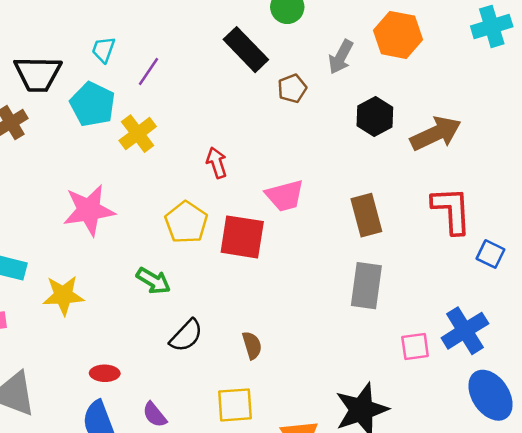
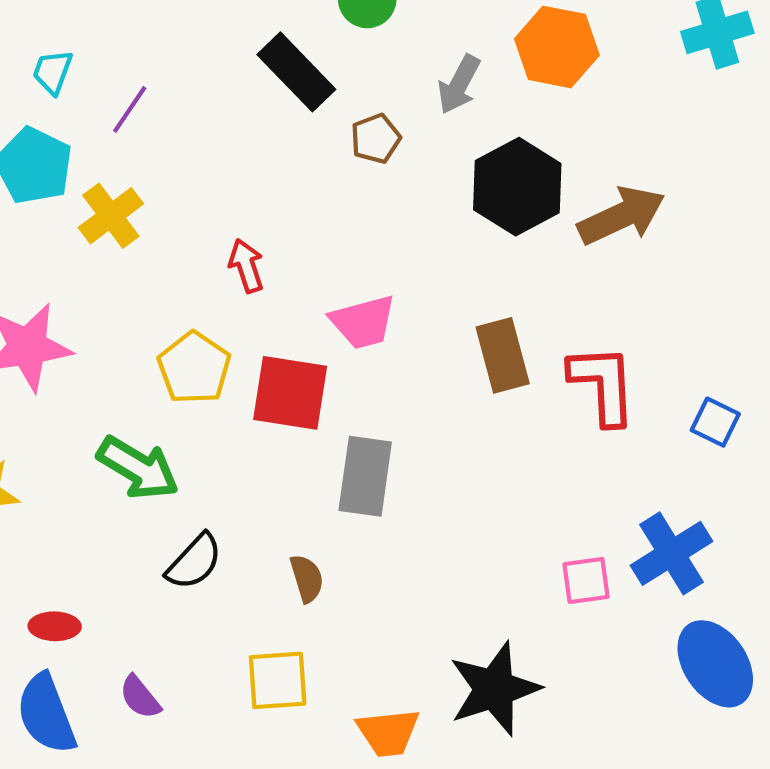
black hexagon: (375, 116) -> (517, 187), size x1.4
red L-shape: (452, 210) -> (603, 385), moved
green arrow: (153, 281) -> (138, 468), size x1.4
gray rectangle: (366, 286) -> (365, 476), moved

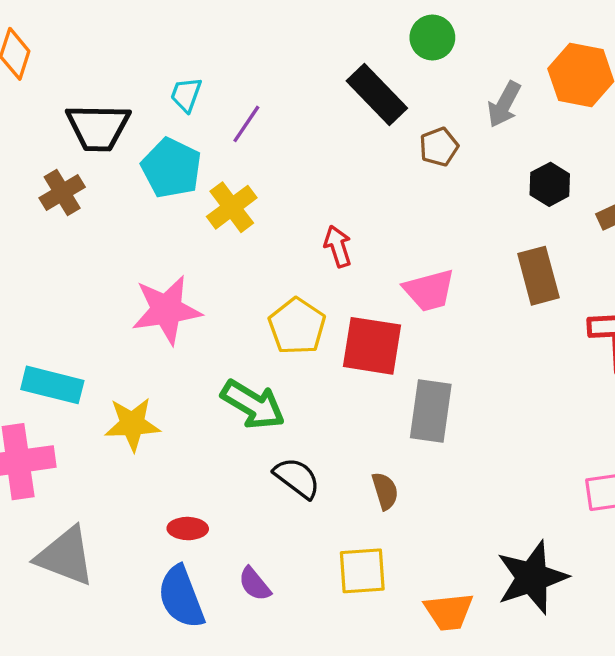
black hexagon: (517, 187) -> (550, 184), size x0.6
brown rectangle: (503, 355) -> (538, 276), moved
black semicircle: (194, 562) -> (297, 478), turned -96

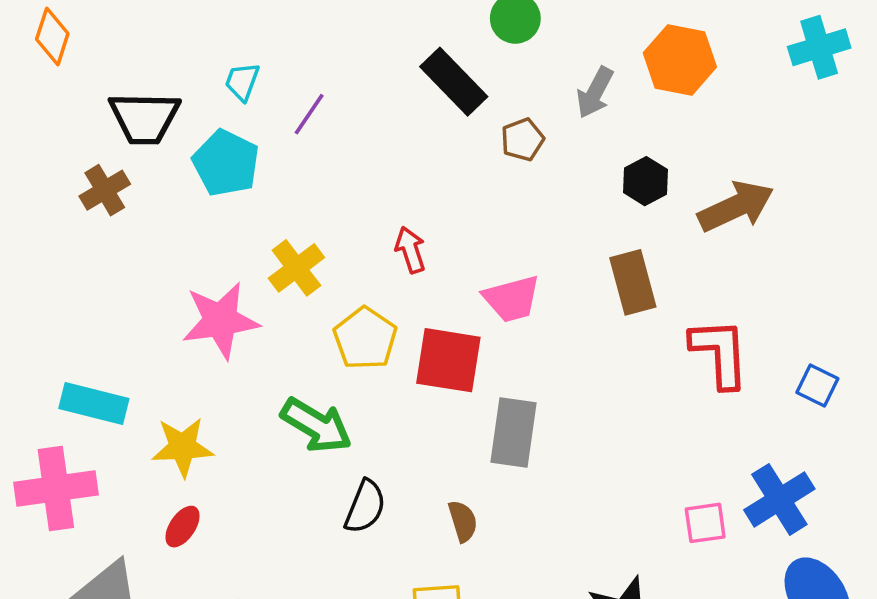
yellow cross: (232, 207) -> (296, 268), moved
black semicircle: (297, 478) -> (365, 507), turned 75
red ellipse: (188, 529) -> (183, 527), moved, turned -57

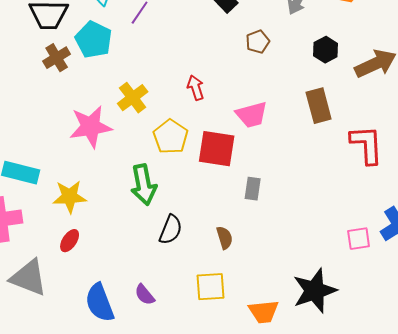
brown pentagon: (523, 140) -> (258, 42), moved
brown cross: (105, 190) -> (57, 58), moved
green arrow: (316, 425) -> (144, 185), turned 48
gray rectangle: (513, 433) -> (253, 189), size x0.6

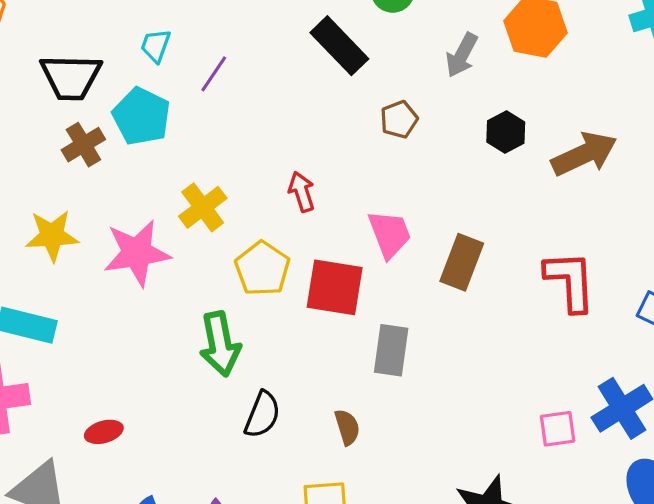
brown rectangle: (319, 106) -> (462, 262), moved, turned 36
pink trapezoid: (252, 115) -> (390, 234), turned -96
gray rectangle: (253, 189) -> (391, 350), size x1.4
yellow star: (70, 197) -> (52, 236), moved
red ellipse: (70, 241) -> (104, 432), turned 40

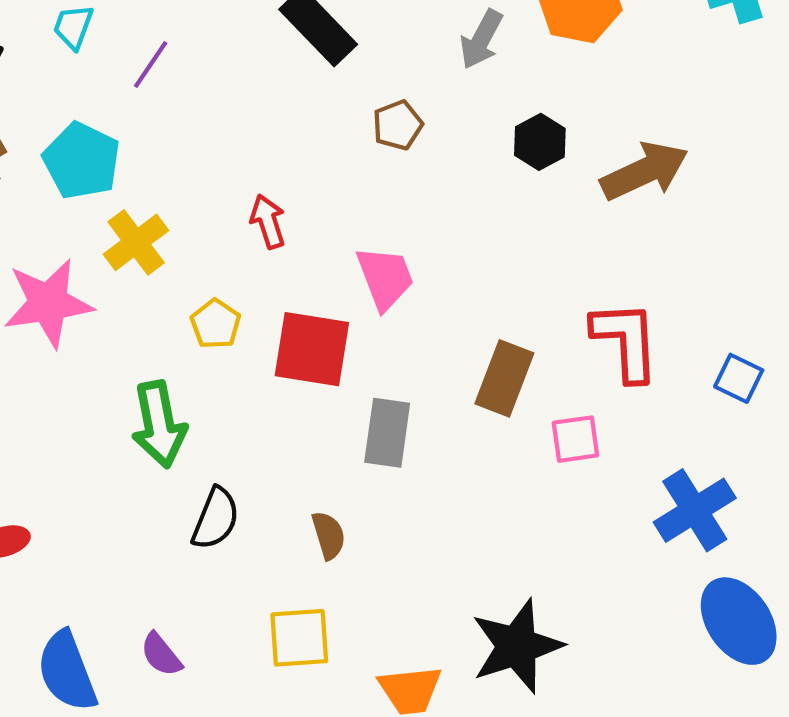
cyan pentagon: (142, 116) -> (82, 161), moved
brown rectangle: (462, 262) -> (504, 378), moved
yellow pentagon: (262, 269) -> (216, 324), size x0.7
pink square: (558, 429) -> (575, 439), moved

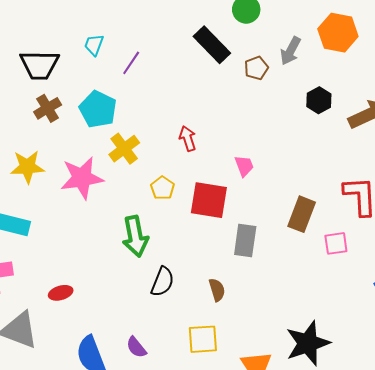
brown pentagon: (398, 125) -> (256, 68), moved
pink trapezoid: (385, 278) -> (244, 166), size x0.7

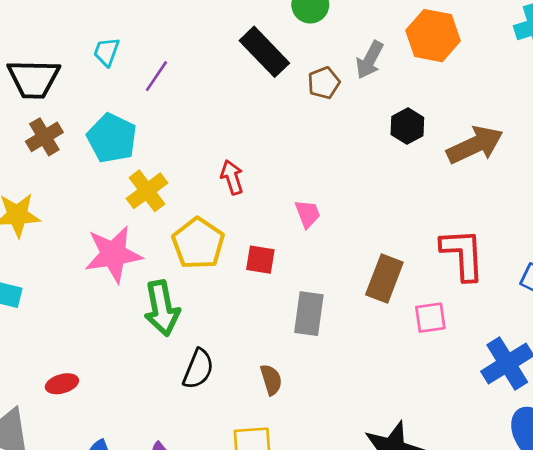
pink star: (82, 178) -> (113, 254), moved
yellow pentagon: (162, 188) -> (198, 243), size x1.6
red square: (209, 200) -> (260, 260), size x0.6

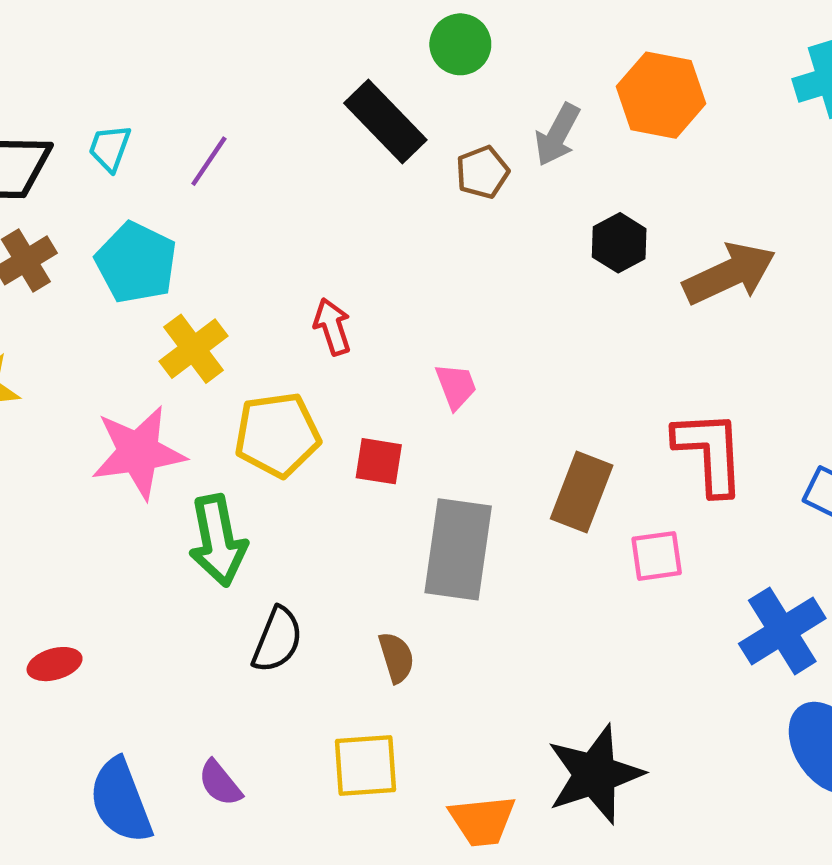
cyan trapezoid: (107, 52) -> (110, 148), moved
yellow pentagon: (198, 243) -> (277, 435), turned 30
gray rectangle: (309, 314) -> (458, 549), size x1.4

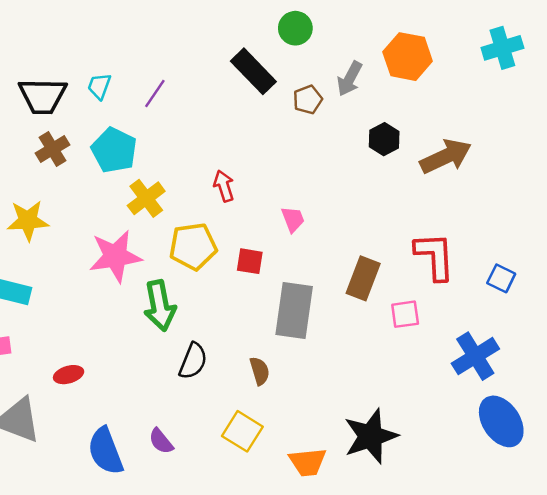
yellow square: (365, 765) -> (242, 431), turned 36

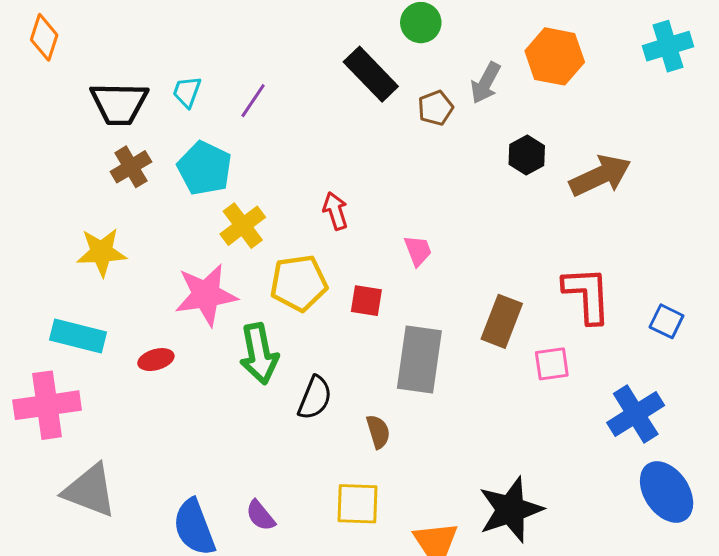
black semicircle: (193, 361) -> (315, 398), moved
red ellipse: (69, 375) -> (156, 360), moved
yellow square: (242, 431) -> (358, 504), turned -30

